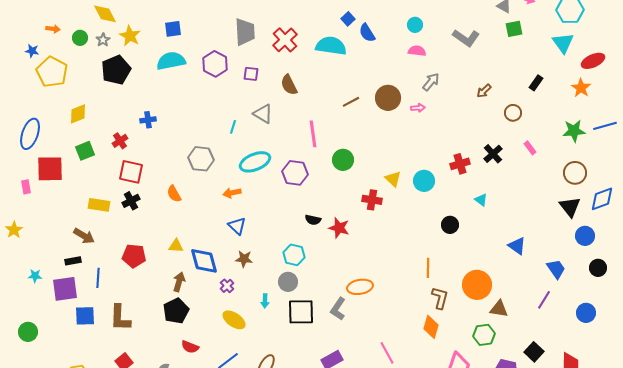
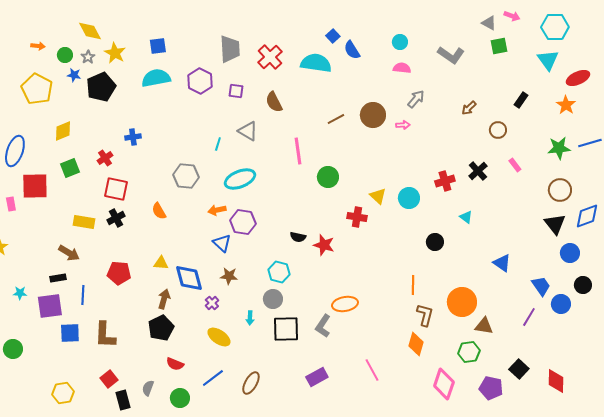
blue star: (32, 51) -> (74, 75), moved
purple hexagon: (295, 173) -> (243, 222), moved
blue circle: (586, 313) -> (561, 304), moved

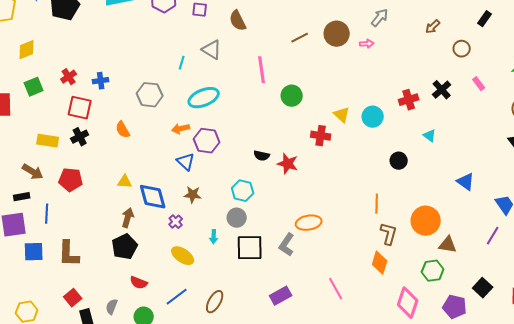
blue cross: (133, 137) -> (101, 81), moved
red pentagon: (119, 273) -> (71, 180), moved

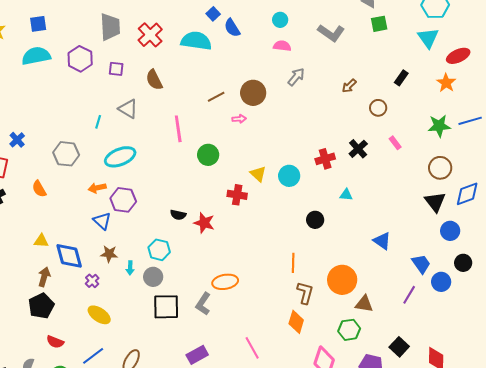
pink arrow: (367, 44) -> (239, 119), moved
blue cross: (101, 81) -> (17, 140), turned -35
cyan triangle: (430, 136) -> (346, 195), turned -32
cyan arrow: (214, 237) -> (130, 268), moved

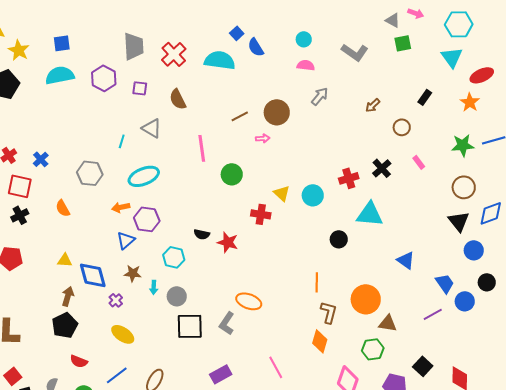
cyan triangle: (346, 195) -> (370, 214), size x2.0
blue triangle: (102, 221) -> (126, 240), turned 36
cyan hexagon: (159, 250) -> (174, 257), moved
orange ellipse: (225, 282) -> (249, 301), turned 30
purple line: (409, 295) -> (433, 314), turned 30

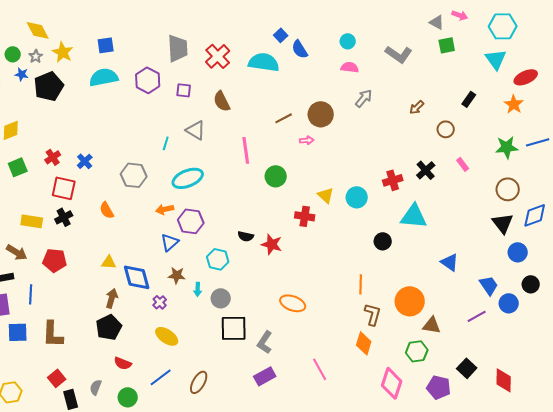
gray L-shape: (227, 323) -> (265, 342), moved

